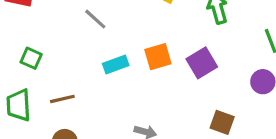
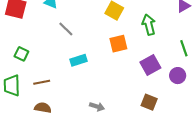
orange square: (158, 57) -> (118, 44), moved
purple square: (202, 63) -> (150, 65), moved

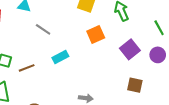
brown line: (42, 82) -> (27, 68), moved

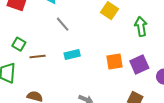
orange square: (96, 34) -> (115, 62), moved

